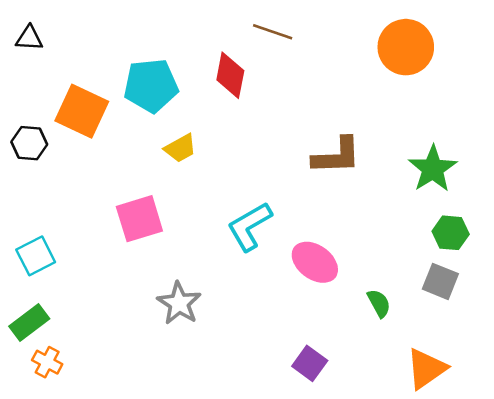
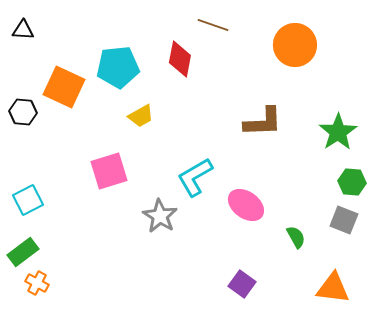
orange circle: (406, 47) -> (295, 45), moved
gray star: (179, 303) -> (160, 216), moved
orange triangle: (426, 369) -> (333, 288), turned 42

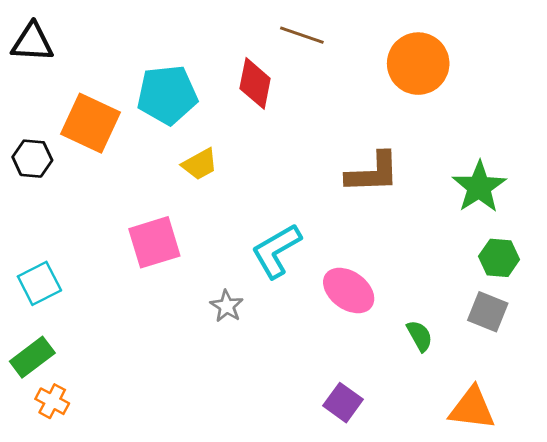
black triangle: (23, 30) -> (32, 42), size x1.4
gray star: (160, 216) -> (227, 306), size x0.7

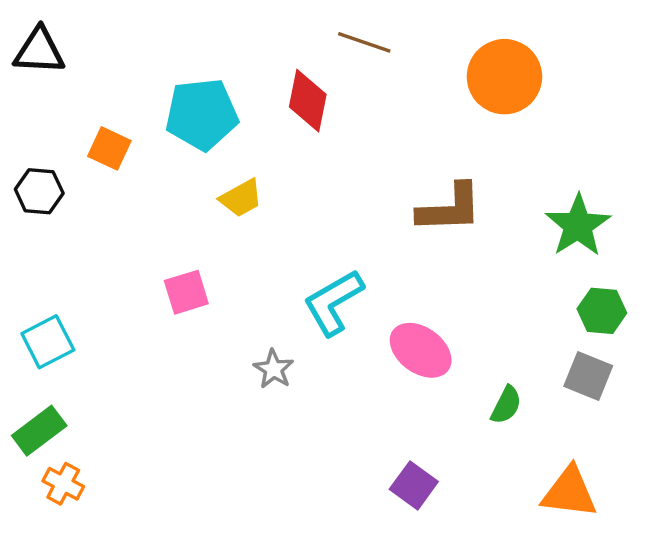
orange square: (91, 123) -> (109, 148), size x0.6
pink square: (154, 242) -> (186, 292), size x0.7
green semicircle: (420, 336) -> (506, 405), turned 56

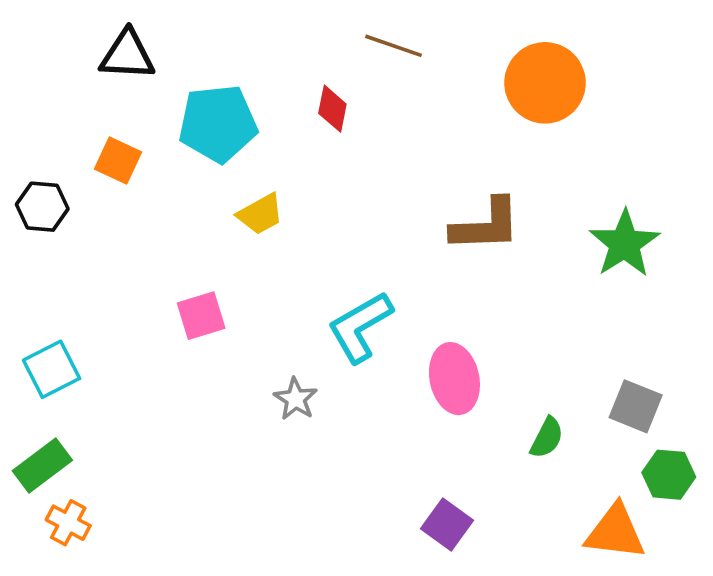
black triangle: (39, 51) -> (127, 55), moved
red diamond: (308, 101) -> (332, 109), size x0.7
green hexagon: (602, 311) -> (669, 475), moved
pink ellipse: (421, 350) -> (454, 379), turned 42

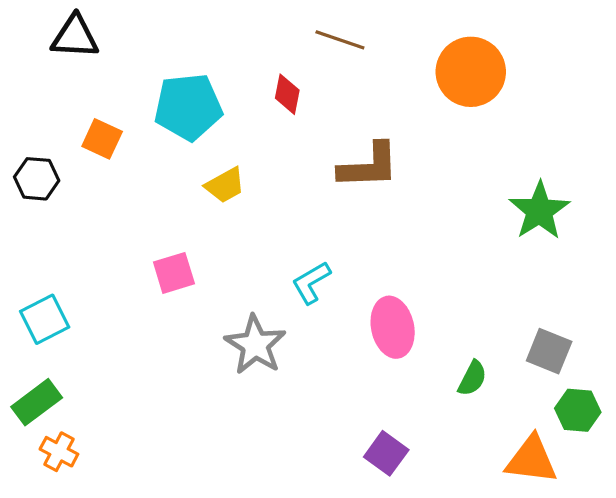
black triangle: (127, 55) -> (75, 37), moved
brown L-shape: (486, 225) -> (369, 166), moved
cyan L-shape: (360, 327) -> (311, 283), size x0.7
gray star: (295, 399) -> (255, 345), size x1.6

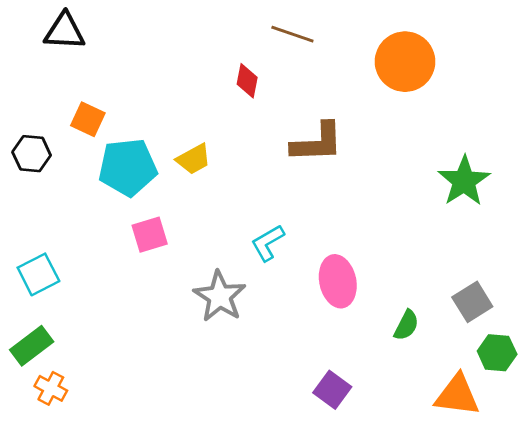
cyan pentagon: (188, 107) -> (128, 167), moved
gray square: (549, 351) -> (472, 302), turned 36

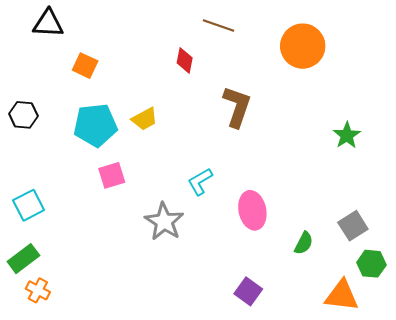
orange square: (88, 119) -> (85, 66), moved
brown L-shape: (317, 143) -> (237, 107), turned -69
green star: (464, 181) -> (347, 135), size x0.7

